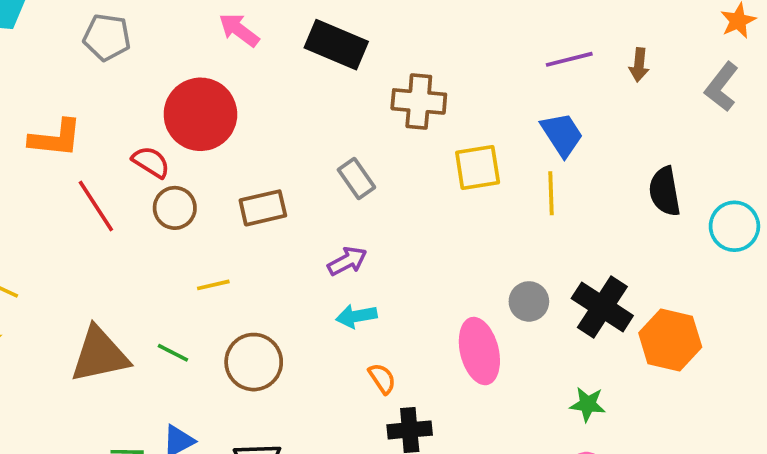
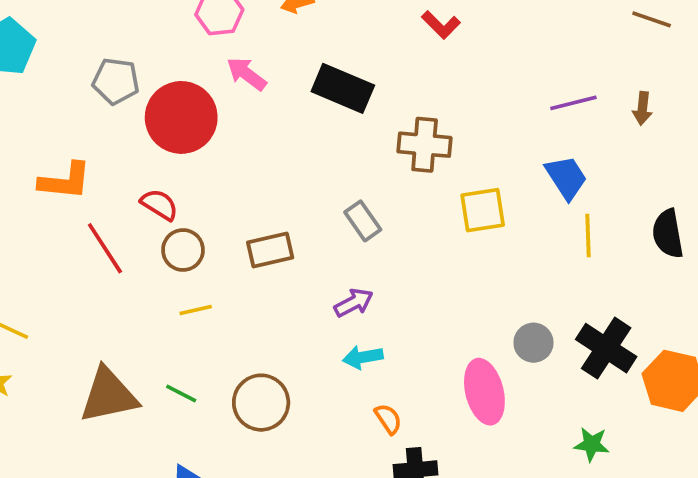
red circle: (200, 114) -> (181, 117), moved
yellow line: (551, 193) -> (588, 235), moved
yellow line: (213, 285) -> (196, 310), moved

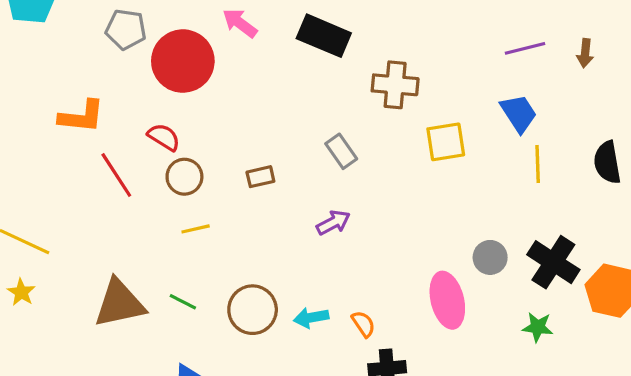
brown rectangle: (270, 250) -> (260, 177), size x0.7
cyan arrow: (363, 357) -> (311, 318), moved
green star: (592, 444) -> (538, 327), moved

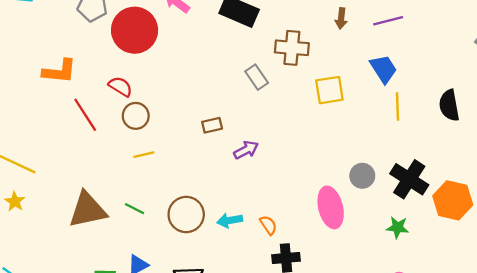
brown arrow: (585, 53) -> (341, 18), moved
gray rectangle: (341, 151) -> (257, 77), moved
brown rectangle: (260, 177) -> (212, 125), moved

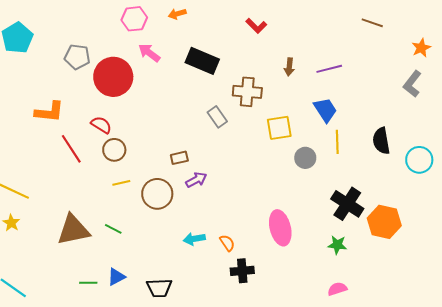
purple arrow: (246, 150) -> (196, 180), moved
gray circle: (362, 176) -> (305, 158), moved
brown circle: (186, 215) -> (157, 194), moved

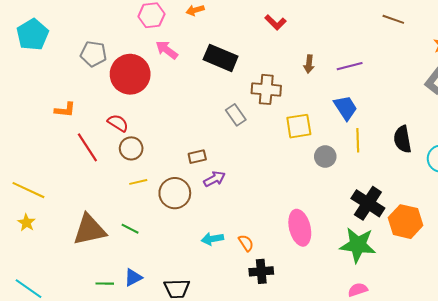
orange L-shape: (49, 112) -> (65, 110), size x0.7
green star: (337, 245) -> (358, 245), size x1.8

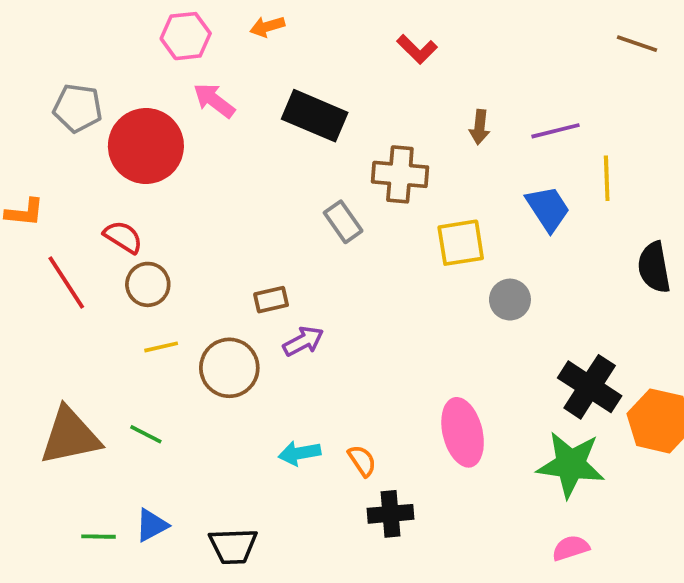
yellow line: (358, 140) -> (607, 178), moved

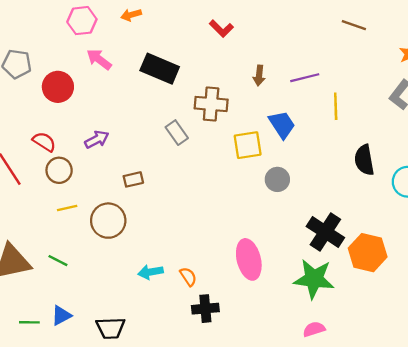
red circle: (146, 146) -> (58, 87), size x0.7
blue trapezoid: (548, 209) -> (282, 125), moved
purple arrow: (303, 341) -> (97, 139), moved

